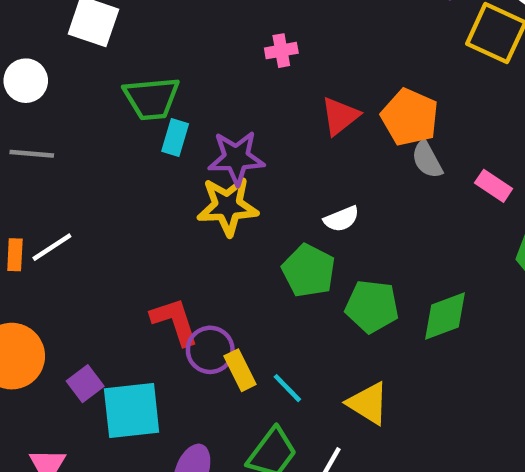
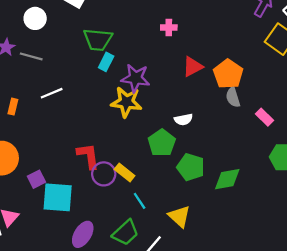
white line: (52, 247) -> (52, 93), moved
yellow rectangle: (240, 370) -> (125, 172), moved, turned -36

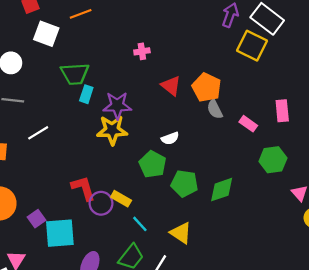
red triangle: (193, 67) -> (171, 86), turned -45

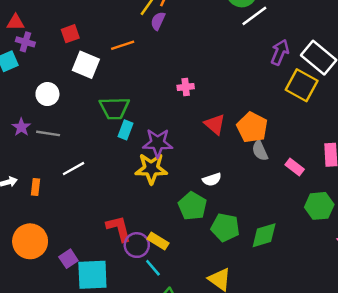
cyan line: (140, 224) -> (153, 268), moved

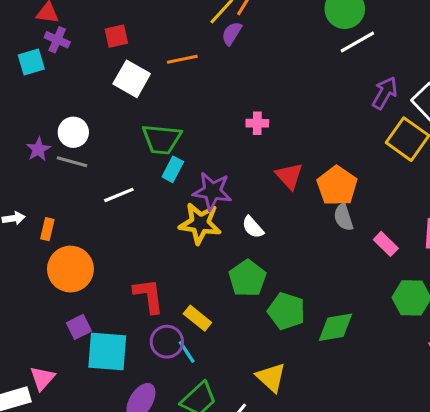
white circle: (47, 94) -> (73, 132), moved
white line: (74, 169) -> (119, 195), moved
white semicircle: (212, 179) -> (253, 227), moved, turned 60
orange circle: (30, 241) -> (70, 269), moved
purple circle: (137, 245) -> (167, 342), moved

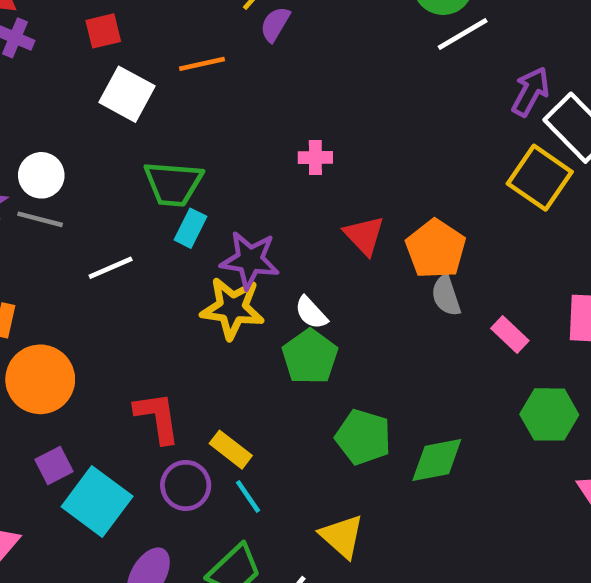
purple arrow: (385, 93) -> (531, 92), moved
green pentagon: (247, 278) -> (310, 357), moved
cyan square: (107, 352) -> (97, 502), turned 33
cyan line: (187, 352) -> (248, 496), moved

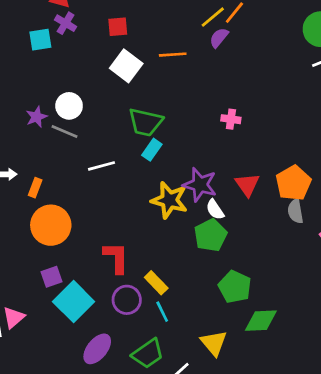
red triangle: (364, 235) -> (247, 185), moved
purple star: (250, 260) -> (200, 185), moved
green diamond: (437, 460) -> (261, 321), moved

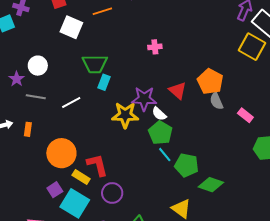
gray line: (65, 132) -> (36, 97), moved
orange circle: (51, 225) -> (61, 153), moved
yellow rectangle: (156, 283) -> (81, 177), moved
cyan line: (162, 312) -> (165, 155), moved
green diamond: (261, 321) -> (211, 185), turned 35

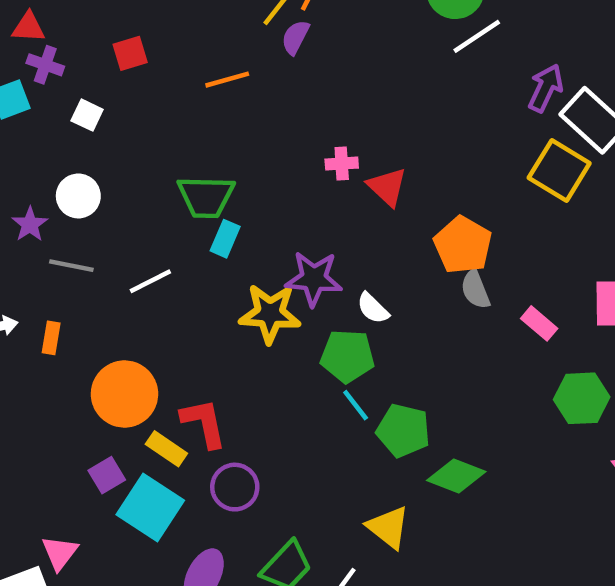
white square: (71, 27) -> (87, 115), moved, size x0.6
red triangle: (178, 91) -> (387, 187), moved
white semicircle: (159, 114) -> (373, 308), moved
green pentagon: (160, 133) -> (347, 356), turned -30

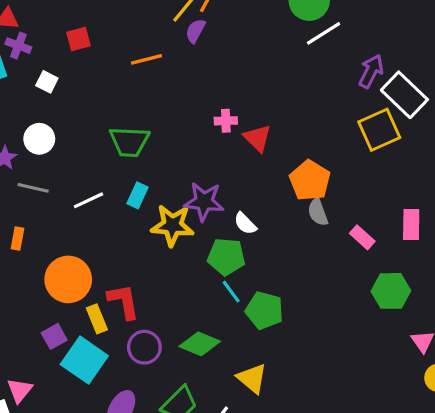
yellow square: (559, 171) -> (379, 130), turned 33
cyan rectangle: (225, 239) -> (138, 195), moved
yellow rectangle: (166, 449) -> (97, 319), turned 32
green diamond: (456, 476) -> (200, 344), moved

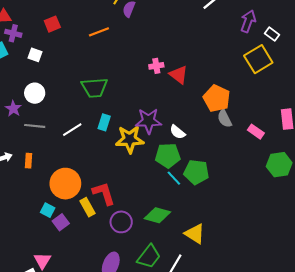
white rectangle: (404, 95) -> (272, 34), size x0.5
green pentagon: (264, 310) -> (196, 172), moved
cyan square: (84, 360) -> (48, 210), moved, size x0.5

